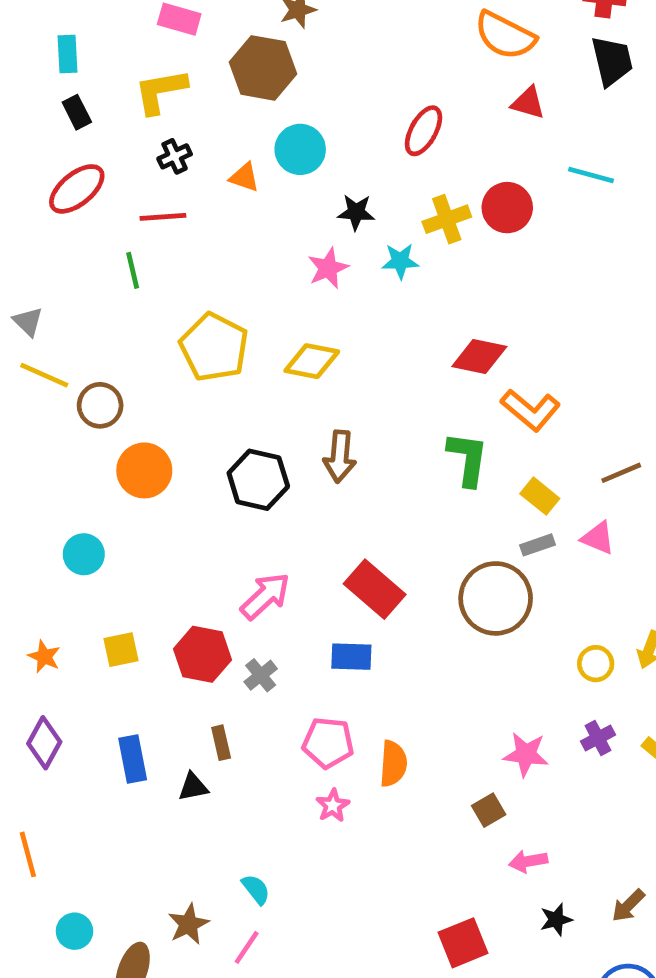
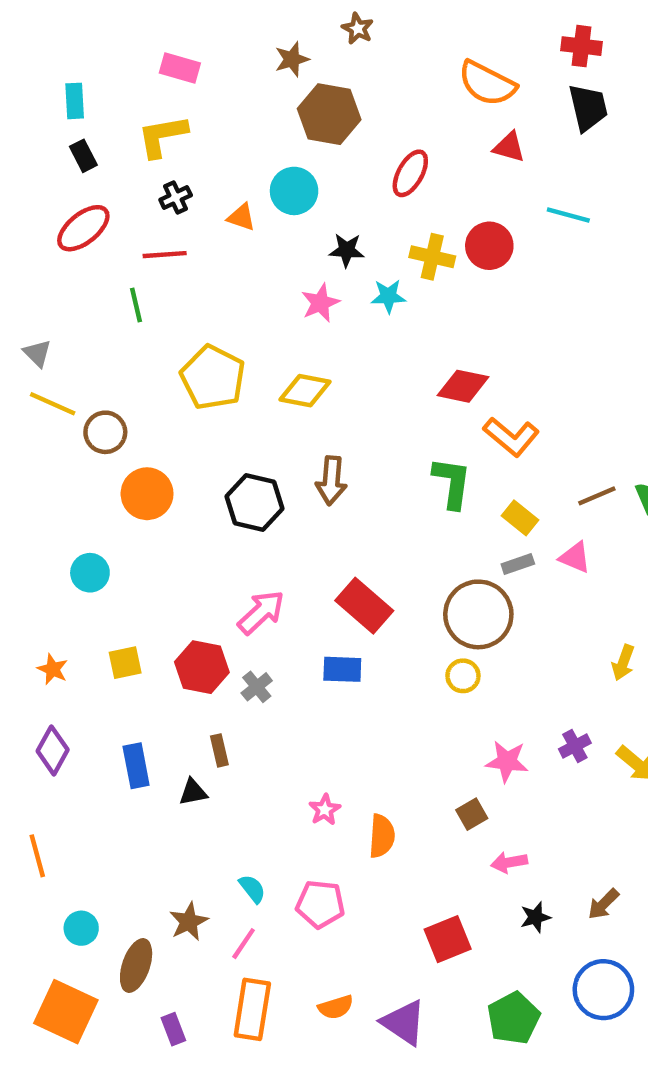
brown hexagon: (263, 68) -> (329, 114), moved
yellow cross: (447, 219) -> (432, 257), turned 33
yellow circle: (596, 664) -> (463, 676), moved
pink pentagon: (328, 743) -> (320, 904), moved
orange semicircle: (393, 764) -> (382, 836), moved

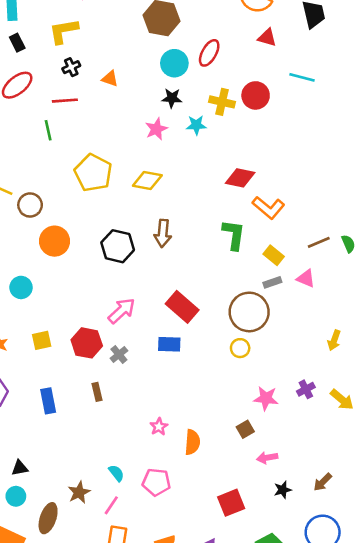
cyan circle: (294, 191) -> (174, 63), moved
black triangle: (193, 792) -> (20, 468), moved

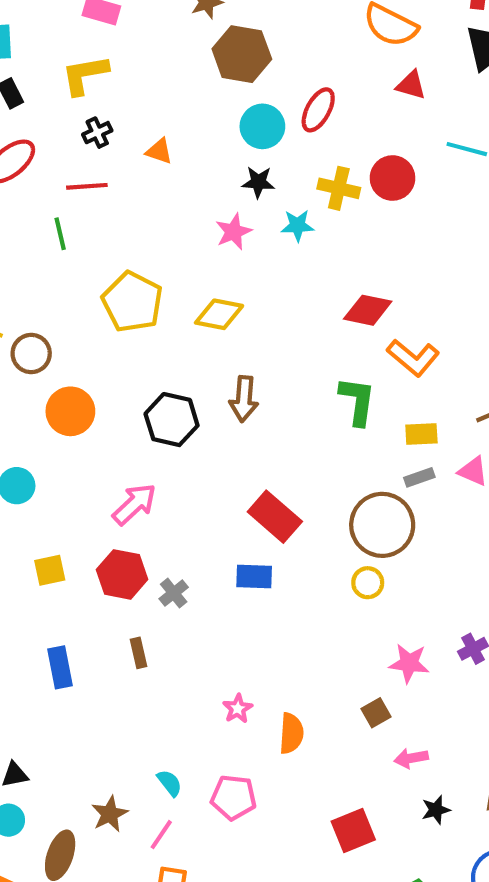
yellow rectangle: (274, 255) -> (421, 434), turned -42
pink arrow: (122, 311) -> (134, 504), moved

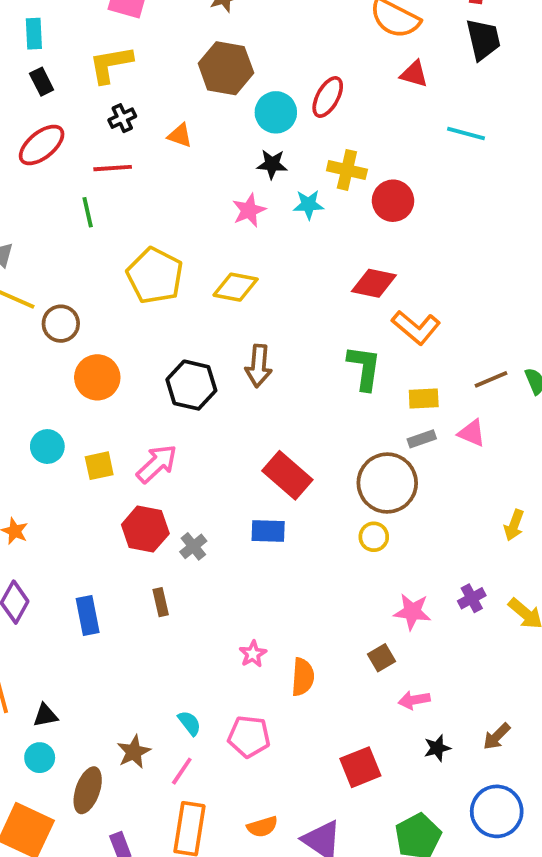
brown hexagon: (242, 54) -> (226, 68), moved
red circle: (392, 178) -> (393, 201), moved
yellow square: (50, 570) -> (99, 466), moved

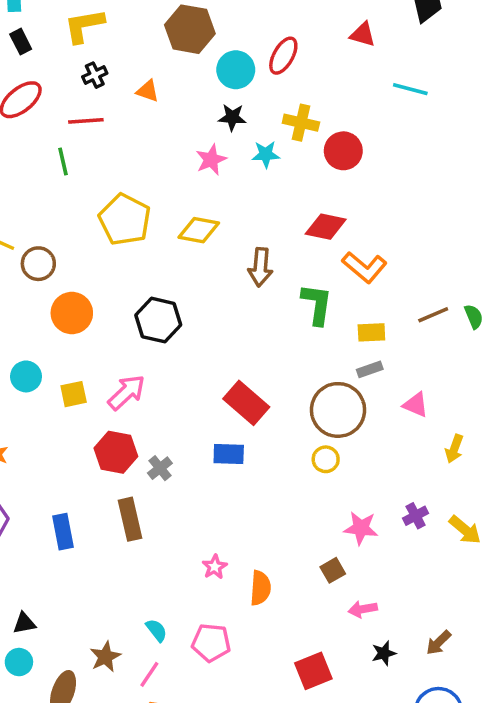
brown arrow: (259, 366) -> (260, 267), moved
pink triangle: (472, 433) -> (416, 405), moved
brown rectangle: (161, 602) -> (130, 519), size x1.6

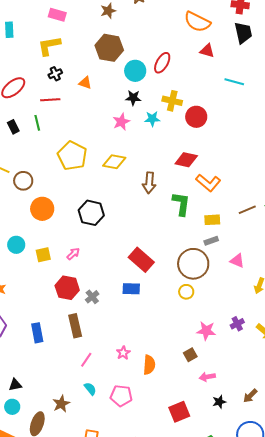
black rectangle: (21, 42) -> (13, 127), moved
pink arrow: (126, 392) -> (73, 254), size x0.6
pink line: (149, 674) -> (86, 360), moved

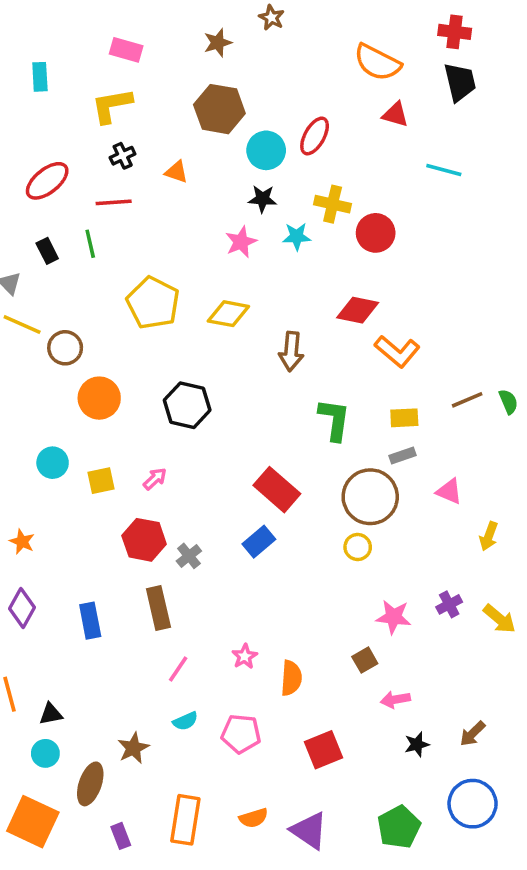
green L-shape: (181, 204) -> (334, 420), moved
blue rectangle: (131, 289) -> (259, 542), turned -42
cyan semicircle: (90, 389) -> (185, 721), turned 104
red square: (179, 412) -> (324, 750), moved

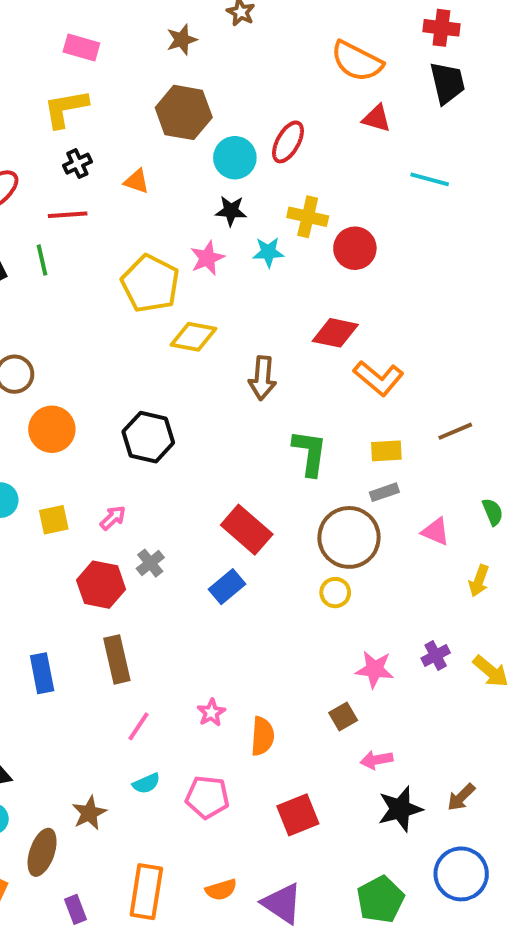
yellow pentagon: (153, 303) -> (150, 284), moved
green semicircle: (508, 402) -> (493, 512), moved
gray cross: (189, 556) -> (150, 563), moved
black star: (417, 744) -> (400, 809), size x1.6

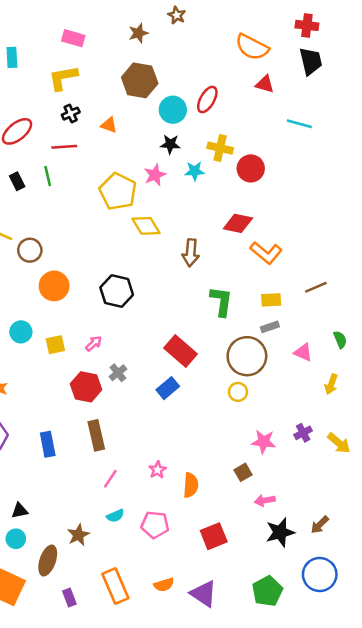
yellow diamond: (194, 337) -> (146, 226), turned 48
orange rectangle: (146, 892) -> (115, 586), turned -32

